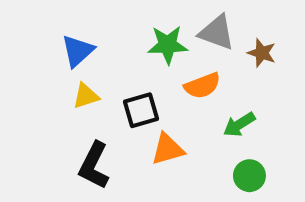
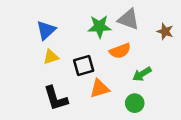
brown star: (262, 53) -> (165, 31), moved
black L-shape: (94, 165) -> (56, 98), turned -44
green circle: (249, 176) -> (135, 103), moved

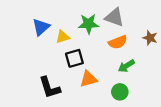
brown star: (165, 31) -> (150, 38), moved
orange semicircle: (120, 51) -> (118, 42), moved
yellow triangle: (51, 57) -> (63, 37), moved

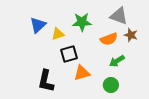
gray triangle: (114, 17) -> (119, 16), moved
brown star: (150, 38) -> (131, 35), moved
black L-shape: (50, 88) -> (46, 81), turned 30

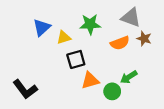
green arrow: (117, 61) -> (129, 77), moved
black L-shape: (46, 81) -> (25, 89), moved, turned -50
green circle: (111, 85) -> (112, 91), moved

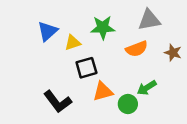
gray triangle: (131, 18) -> (149, 20), turned -30
brown star: (144, 39) -> (173, 53), moved
black L-shape: (25, 89) -> (58, 102), moved

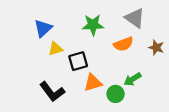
gray triangle: (149, 20) -> (135, 18), turned 45
yellow triangle: (73, 43) -> (55, 49), moved

